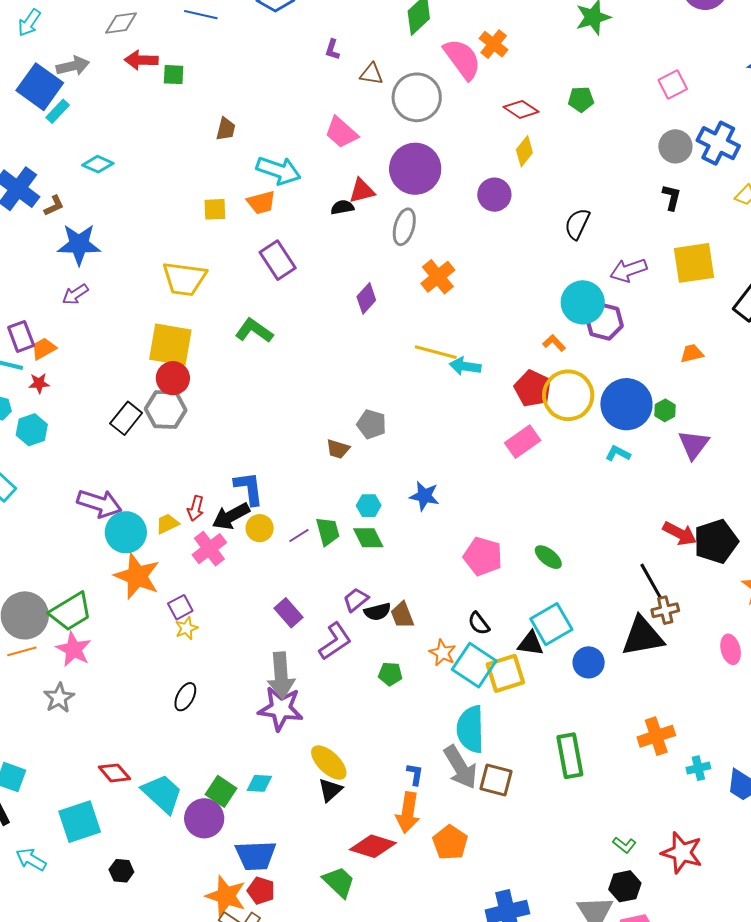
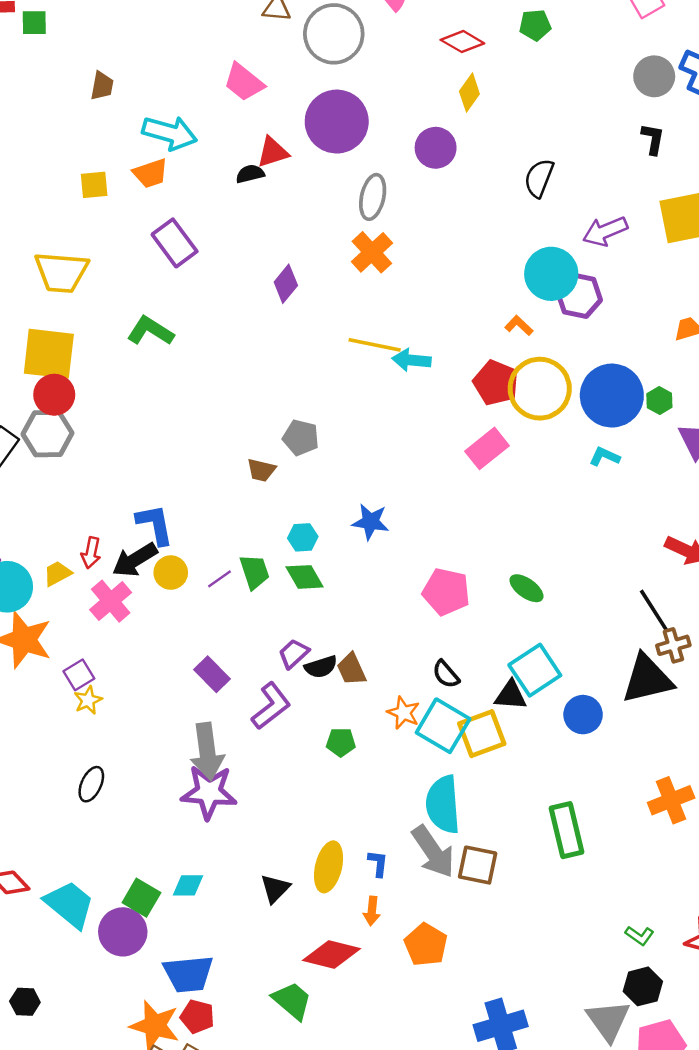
gray ellipse: (404, 227) -> (373, 197), moved
yellow ellipse: (329, 763) -> (329, 867), moved, turned 63
orange arrow: (408, 813) -> (372, 911), size x0.6

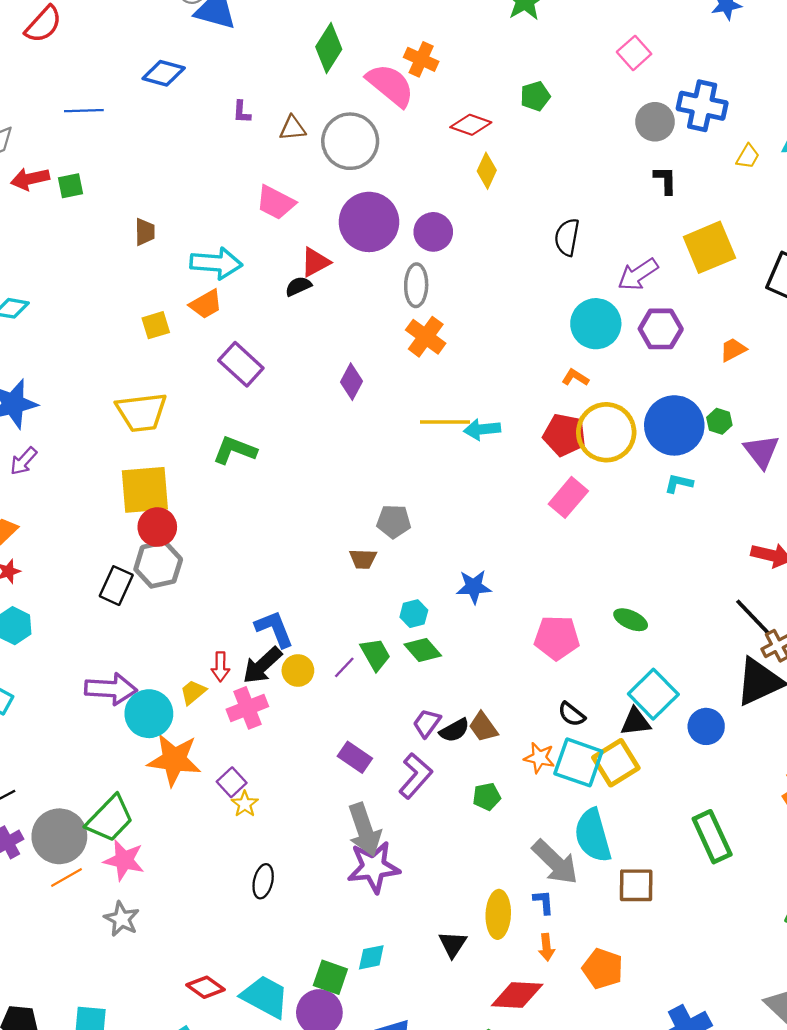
purple circle: (436, 148) -> (433, 232), moved
purple hexagon: (579, 296) -> (661, 329), moved
pink cross: (111, 601) -> (247, 708), turned 30
gray arrow: (433, 852) -> (555, 862), moved

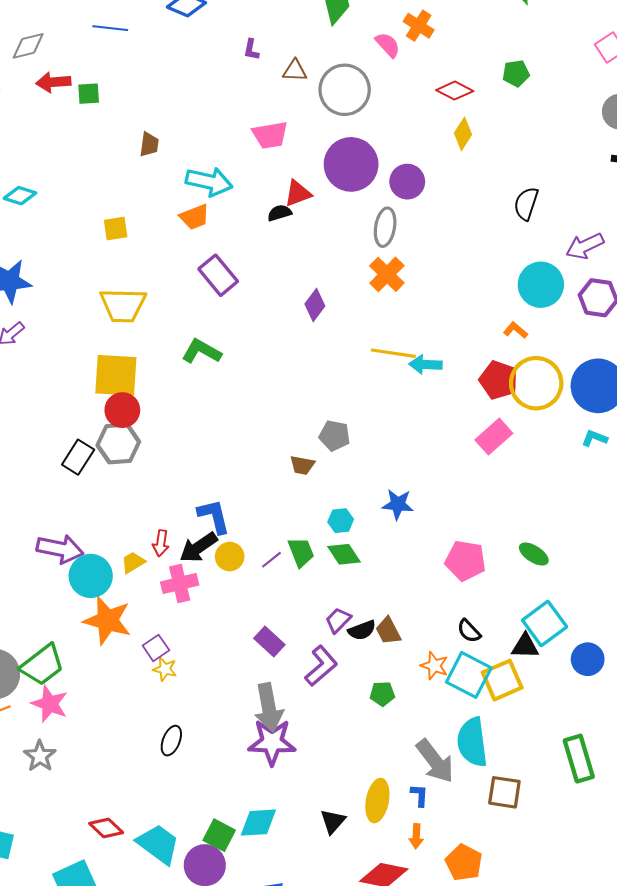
pink semicircle: (390, 85) -> (388, 45), size x0.6
pink trapezoid: (276, 203) -> (270, 135), turned -45
yellow square: (156, 325) -> (116, 228), moved
yellow star: (245, 804) -> (165, 669), turned -30
cyan diamond: (371, 957) -> (258, 823), size x1.4

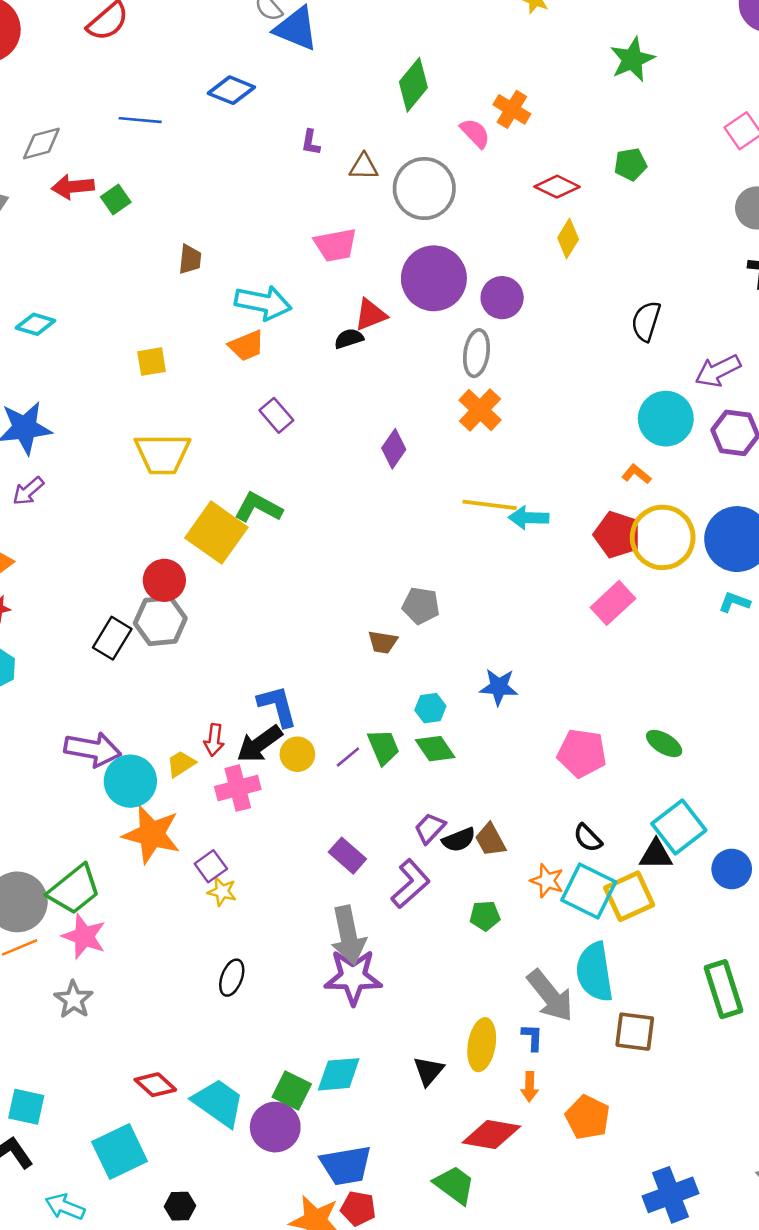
green square: (89, 94) -> (116, 200), turned -30
purple rectangle: (218, 275) -> (276, 415), size x0.7
yellow square: (116, 375) -> (216, 533), moved, turned 33

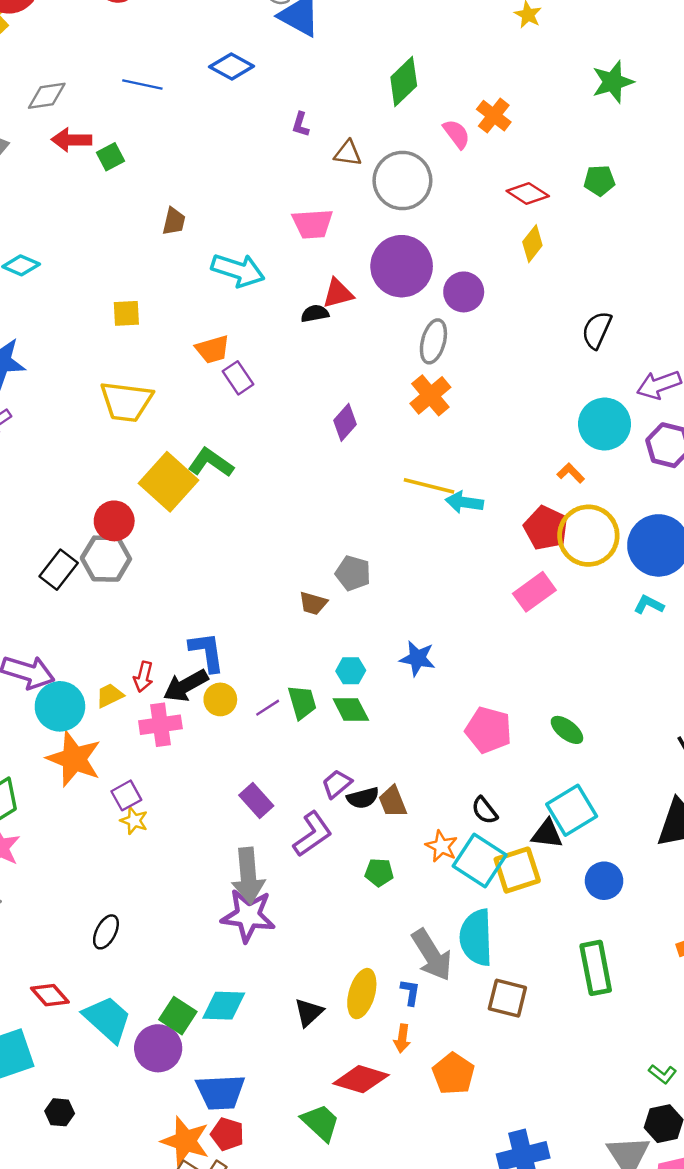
orange trapezoid: (246, 346) -> (213, 349), moved
blue circle: (732, 869) -> (604, 881), moved
black ellipse: (232, 978) -> (106, 932), moved

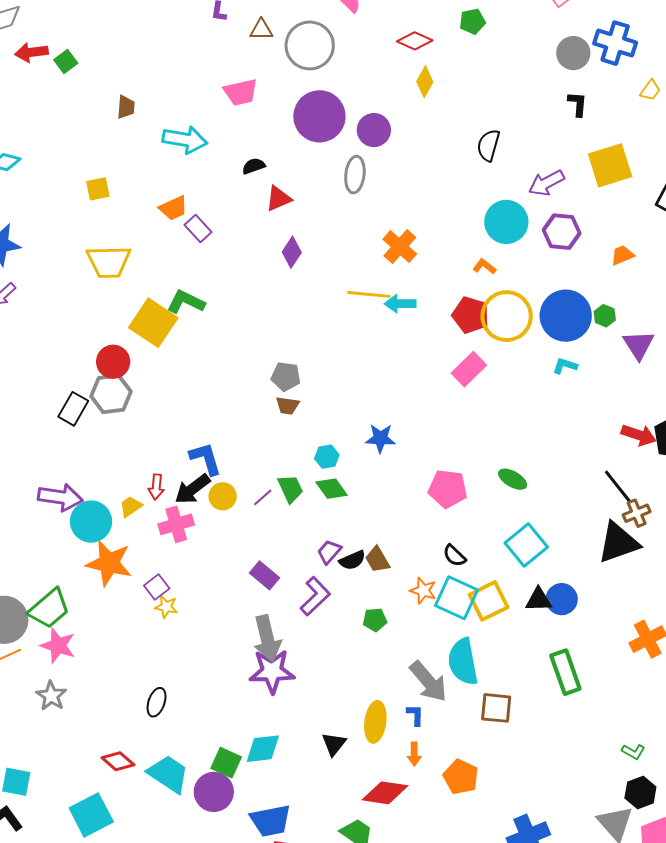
red triangle: (338, 293) -> (278, 198), moved
orange cross: (430, 395) -> (400, 247), moved
gray pentagon: (353, 573) -> (286, 377), moved
black triangle: (547, 834) -> (539, 600), moved

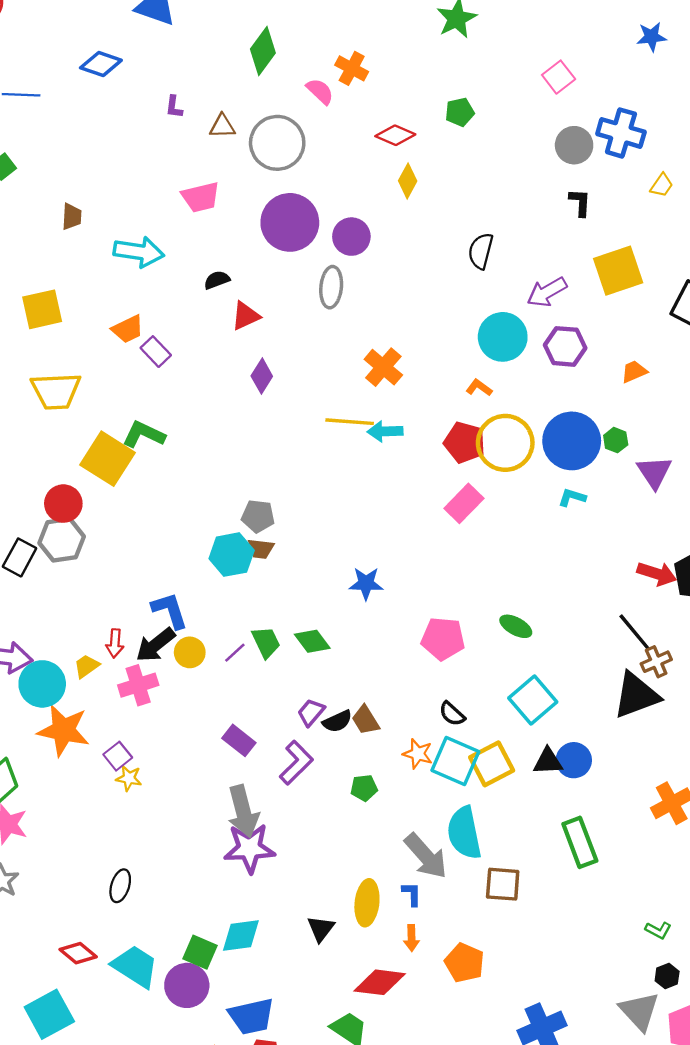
yellow square: (98, 189) -> (42, 309), size x1.5
cyan hexagon: (327, 457) -> (232, 555), moved, size x1.6
black hexagon: (640, 793) -> (667, 976), size x0.7

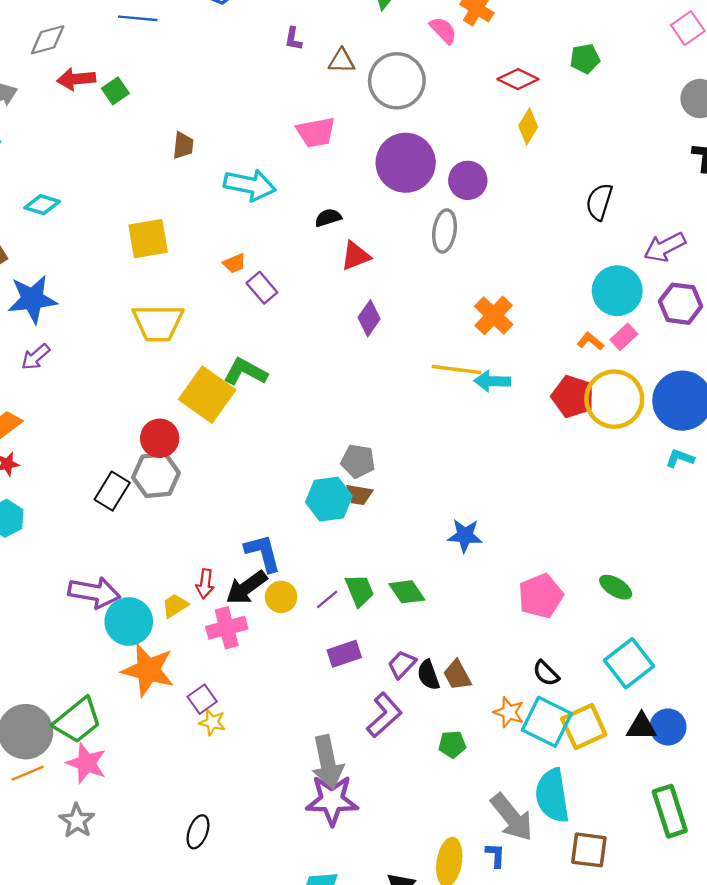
orange trapezoid: (128, 329) -> (234, 263), size x0.7
pink rectangle: (464, 503) -> (624, 337), moved, size x0.7
pink pentagon: (443, 639) -> (541, 596), turned -30
black semicircle: (337, 721) -> (428, 675), turned 92
purple rectangle: (239, 740) -> (344, 654), moved, turned -60

